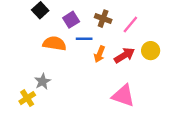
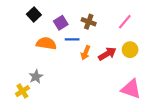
pink line: (130, 24) -> (125, 22), moved
pink triangle: (123, 96) -> (131, 89), moved

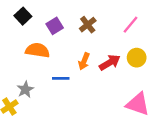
brown cross: (89, 22) -> (88, 25), turned 32
blue line: (72, 39) -> (61, 78), moved

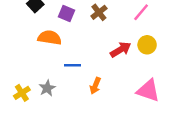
purple square: (55, 26) -> (66, 14), turned -35
orange arrow: (84, 61) -> (95, 86), moved
gray star: (25, 89) -> (47, 88), moved

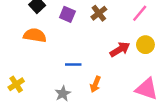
orange semicircle: (50, 38) -> (35, 35), moved
gray star: (47, 88) -> (63, 94), moved
yellow cross: (22, 93) -> (16, 84), moved

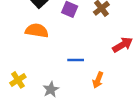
gray star: (63, 94) -> (51, 89), moved

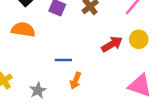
orange arrow: (98, 80) -> (75, 81), moved

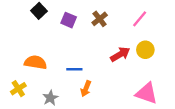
orange semicircle: (23, 30) -> (35, 62), moved

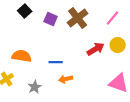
brown cross: (100, 19) -> (78, 18), size x1.5
orange arrow: (86, 89) -> (66, 79), turned 56

